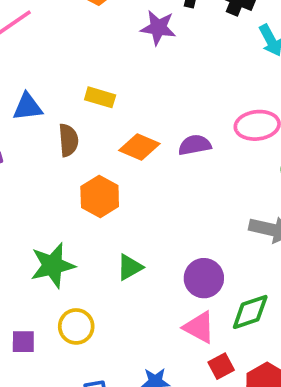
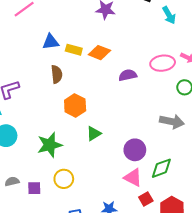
blue triangle: (28, 107) -> (51, 42), moved
orange diamond: (139, 147) -> (99, 53), moved
green triangle: (130, 267) -> (94, 134), moved

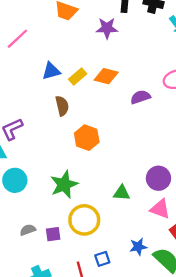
yellow rectangle: (74, 50) -> (78, 76), turned -49
green triangle: (94, 134) -> (122, 193), moved, turned 42
yellow circle: (64, 179) -> (84, 220), size x1.4

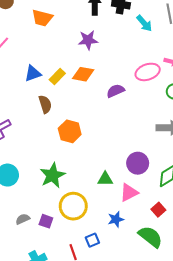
purple star: (107, 28) -> (88, 40), moved
pink triangle: (160, 209) -> (129, 193), moved, turned -42
purple square: (53, 234) -> (46, 221), turned 32
blue star: (138, 247) -> (116, 219), moved

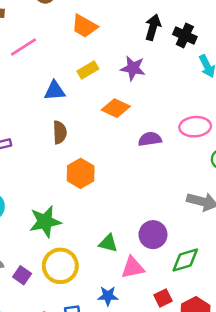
yellow rectangle: (57, 77) -> (88, 70), moved

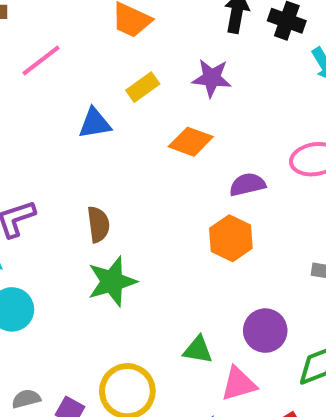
brown semicircle: (60, 132) -> (98, 224), moved
orange hexagon: (81, 173) -> (231, 238), moved
green star: (45, 222) -> (112, 281), moved

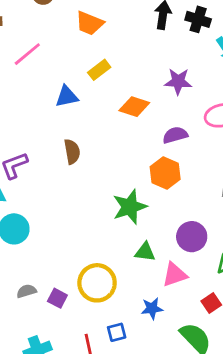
purple star: (212, 78) -> (178, 81), moved
brown semicircle: (98, 224) -> (72, 152), moved
green star: (112, 281) -> (130, 207), moved

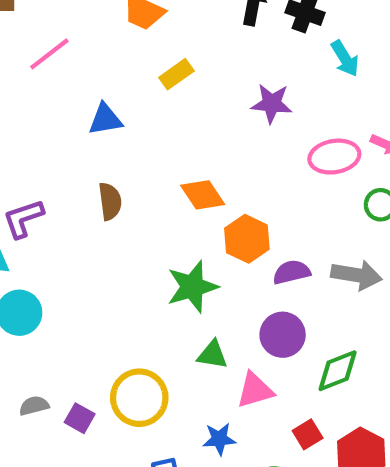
yellow rectangle: (99, 70) -> (176, 74), moved
orange diamond: (134, 107) -> (203, 195), moved, turned 36
purple semicircle: (175, 135) -> (292, 272), moved

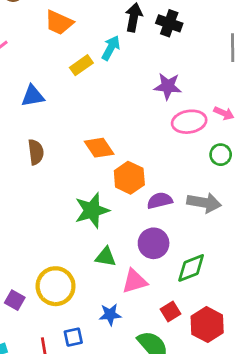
cyan arrow: (345, 58) -> (111, 48), moved, turned -120
purple star: (272, 103) -> (168, 86), moved

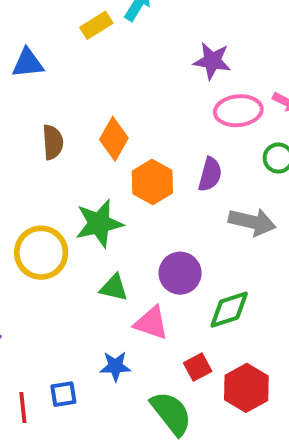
orange diamond: (99, 148) -> (114, 139), turned 60
brown semicircle: (36, 152) -> (53, 142), moved
purple semicircle: (160, 201) -> (210, 174), moved, turned 115
pink triangle: (135, 281) -> (151, 323), turned 32
yellow circle: (56, 286) -> (41, 253), moved

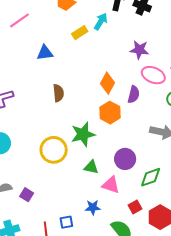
pink ellipse: (238, 111) -> (153, 75), turned 30
orange diamond: (114, 139) -> (107, 83), moved
purple semicircle: (210, 174) -> (134, 94), moved

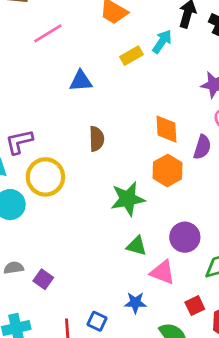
orange diamond: (107, 83) -> (166, 129), turned -35
yellow circle: (54, 150) -> (45, 177), moved
blue square: (66, 222) -> (97, 321), turned 32

